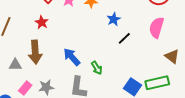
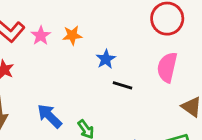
black line: (124, 38) -> (122, 85), turned 64

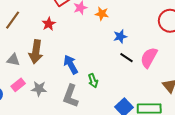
pink semicircle: (167, 67) -> (149, 58), moved

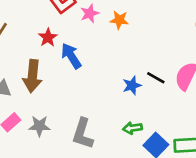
blue star: (120, 36) -> (132, 85), moved
blue arrow: (71, 64) -> (71, 56), moved
green arrow: (93, 81) -> (133, 128), moved, turned 104

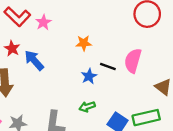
orange star: (119, 20) -> (84, 43), moved
green arrow: (133, 128) -> (87, 107), moved

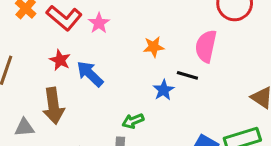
pink semicircle: (133, 61) -> (206, 46), moved
green arrow: (87, 107) -> (133, 121), moved

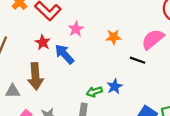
pink star: (99, 23) -> (76, 29), moved
pink semicircle: (206, 46) -> (153, 39), turned 35
blue star: (164, 90) -> (115, 86), moved

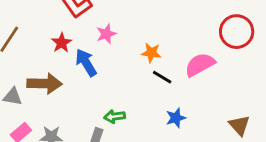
black line: (137, 60) -> (162, 77), moved
brown arrow: (35, 76) -> (45, 84), turned -95
blue star: (115, 86) -> (176, 118), moved

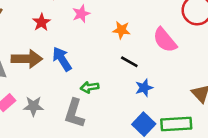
blue arrow: (86, 63) -> (62, 59), moved
pink semicircle: (200, 65) -> (165, 40), turned -100
black line: (162, 77) -> (129, 62), moved

